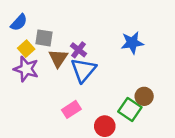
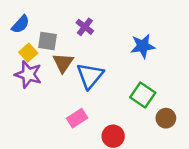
purple cross: (79, 50) -> (85, 27), moved
brown circle: (144, 96) -> (166, 118), moved
green square: (130, 109) -> (143, 95), moved

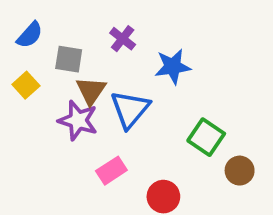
blue star: (143, 46) -> (173, 67), moved
yellow square: (28, 53) -> (26, 85), moved
purple star: (28, 74) -> (78, 120), moved

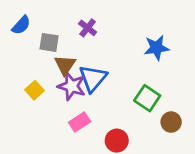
blue star: (173, 67) -> (157, 48), moved
yellow square: (26, 85) -> (34, 90), moved
purple star: (78, 120) -> (72, 86), moved

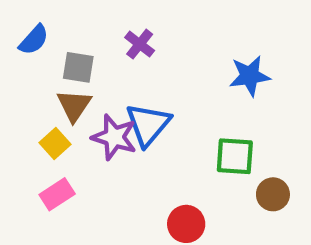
brown triangle: (65, 65) -> (74, 105), moved
green square: (147, 98) -> (235, 156), turned -30
pink rectangle: (80, 122) -> (57, 194), moved

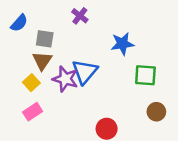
purple cross: (140, 44) -> (80, 16), moved
blue star: (250, 76) -> (122, 44), moved
green square: (235, 156) -> (145, 75), moved

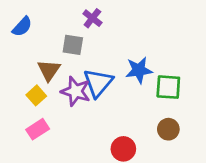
gray square: (45, 39) -> (73, 45), moved
blue star: (122, 44) -> (139, 70), moved
brown circle: (156, 112) -> (168, 129), moved

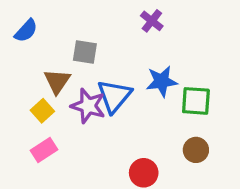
purple cross: (92, 18) -> (152, 21), moved

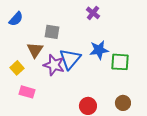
yellow square: (42, 111) -> (17, 68), moved
pink rectangle: (44, 150) -> (27, 92), turned 49
brown circle: (196, 150) -> (123, 103), moved

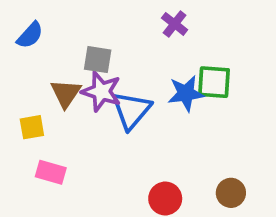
green square: (120, 62) -> (214, 82), moved
purple star: (54, 65) -> (101, 91), moved
yellow square: (17, 68) -> (32, 127), turned 32

